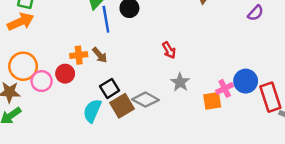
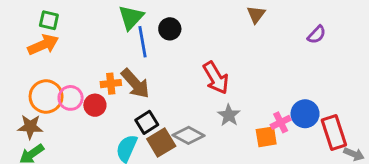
red arrow: (169, 50) -> (216, 78), size x1.6
brown arrow: (100, 55) -> (135, 84), size x1.6
pink circle: (42, 81) -> (71, 98), moved

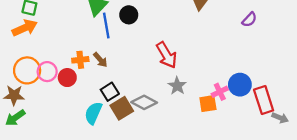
brown arrow: (135, 84) -> (100, 60), size x0.6

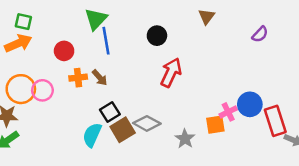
black circle: (129, 15) -> (157, 36), moved
red arrow: (167, 55) -> (171, 73), turned -124
red circle: (67, 78) -> (64, 51), moved
gray star: (177, 86) -> (185, 139), moved

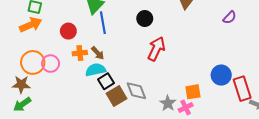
pink cross: (228, 112) -> (186, 107), moved
gray diamond: (147, 123) -> (136, 91), turned 40
cyan semicircle: (92, 135) -> (96, 70), moved, turned 54

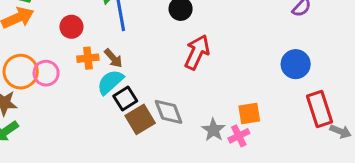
cyan semicircle: (96, 70) -> (110, 82), turned -30
blue circle: (221, 75) -> (296, 64), moved

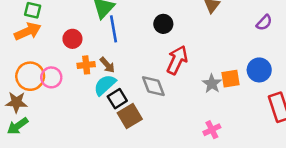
gray diamond: (169, 112) -> (153, 86), moved
orange square: (249, 113) -> (231, 79), moved
gray star: (213, 130) -> (212, 84), moved

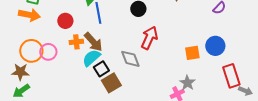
orange arrow: (28, 31) -> (29, 15), turned 35
brown arrow: (107, 65) -> (93, 42), size x1.5
gray star: (212, 84) -> (187, 83), moved

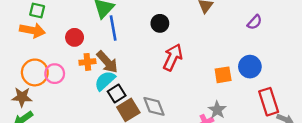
gray diamond: (130, 59) -> (154, 106), moved

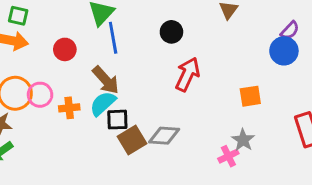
orange cross: (87, 62) -> (69, 108), moved
blue circle: (250, 67) -> (284, 51), moved
black square: (117, 93) -> (117, 120), turned 30
gray diamond: (154, 106) -> (164, 136), turned -65

